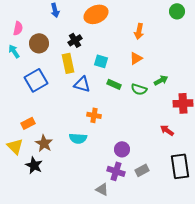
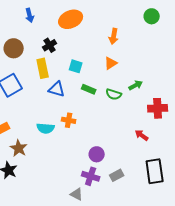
cyan semicircle: (78, 138) -> (46, 128), moved

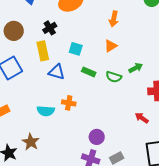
brown star: (19, 148) -> (31, 142), moved

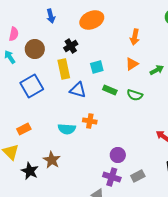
cyan square: (76, 49) -> (97, 67), turned -32
green arrow: (136, 68) -> (157, 70), moved

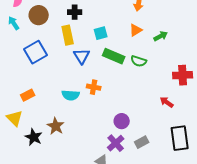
black cross: (71, 46) -> (75, 12), turned 32
blue triangle: (78, 90) -> (82, 56), turned 42
green rectangle: (110, 90) -> (114, 56), size x1.5
purple cross: (112, 177) -> (116, 143), turned 30

